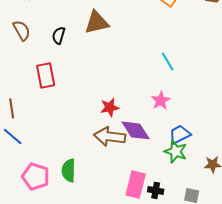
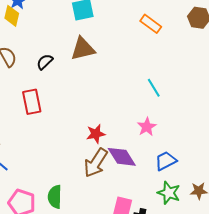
black semicircle: (59, 35) -> (45, 62), turned 30
brown arrow: (110, 136) -> (96, 163), turned -64
green star: (176, 151) -> (169, 193), moved

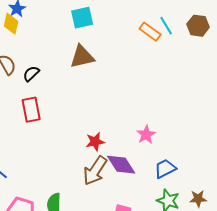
black semicircle: (45, 62) -> (31, 74), moved
cyan line: (154, 88) -> (166, 26), moved

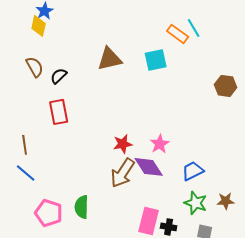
cyan square: (82, 18) -> (156, 60), moved
brown hexagon: (198, 26) -> (226, 86), moved
pink star: (146, 135) -> (160, 144), moved

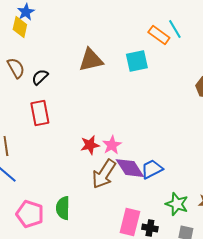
red star: (123, 144) -> (90, 145), moved
pink star: (160, 144) -> (112, 145), moved
blue trapezoid: (193, 171) -> (152, 169), moved

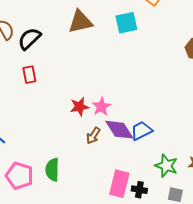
black semicircle: (40, 77) -> (29, 39), size x1.4
red rectangle: (40, 113) -> (29, 75), size x0.7
brown arrow: (104, 174) -> (93, 136), size x0.6

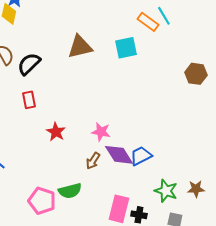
red star: (79, 107) -> (56, 132), moved, turned -30
pink star: (101, 107) -> (101, 132), turned -30
green semicircle: (52, 170) -> (70, 191), moved, turned -105
pink pentagon: (19, 176) -> (42, 201), moved

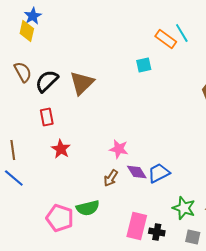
brown triangle: (80, 47) -> (82, 83), moved, turned -32
cyan square: (126, 48) -> (144, 65), size x0.7
red star: (56, 132) -> (61, 149), moved
purple diamond: (119, 155) -> (137, 172), size x0.7

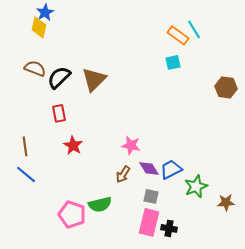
cyan square: (144, 65) -> (173, 62), moved
brown semicircle: (23, 72) -> (35, 68), turned -40
green star: (184, 208) -> (196, 186), moved, turned 30
gray square: (193, 237) -> (151, 196), moved

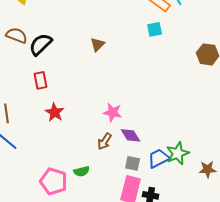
brown triangle: (94, 79) -> (98, 44), moved, size x0.6
blue trapezoid: (171, 169) -> (159, 158), moved
green semicircle: (100, 204) -> (82, 171), size x0.7

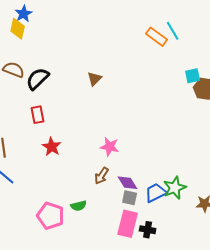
cyan square: (155, 29) -> (193, 76), moved
purple diamond: (131, 135) -> (128, 183), moved

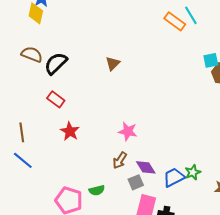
red rectangle: (38, 115) -> (56, 99), turned -42
green star: (175, 188) -> (193, 172), size x0.7
gray square: (130, 198) -> (136, 182), moved, turned -35

